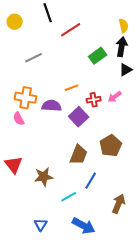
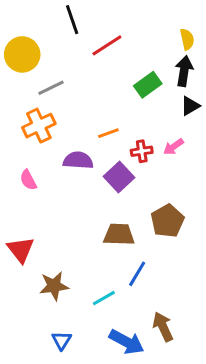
yellow circle: (15, 22) -> (22, 54), moved, size x1.5
orange cross: (26, 98) -> (39, 126), moved, turned -35
brown trapezoid: (79, 155) -> (119, 234), turned -110
brown star: (44, 177) -> (54, 286), moved
brown arrow: (119, 204) -> (163, 327), moved, turned -48

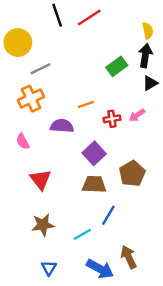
red line: (107, 45) -> (89, 18), moved
purple square: (119, 177) -> (94, 153), moved
red triangle: (21, 250) -> (40, 180), moved

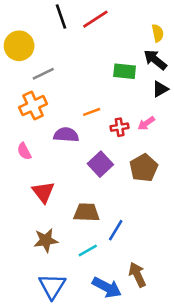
black arrow: (145, 56) -> (155, 60), turned -60
green rectangle: (117, 66) -> (125, 71), turned 42
brown pentagon: (132, 174) -> (144, 168), moved
brown trapezoid: (94, 184) -> (86, 212), moved
blue triangle: (49, 268) -> (52, 286), size x1.6

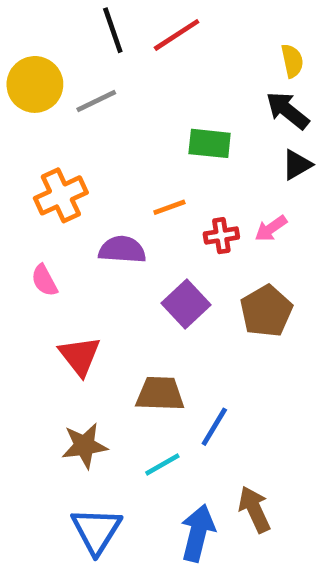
green rectangle: (125, 71) -> (210, 143), moved
gray line: (43, 74) -> (96, 101), moved
blue arrow: (107, 287) -> (198, 533), turned -104

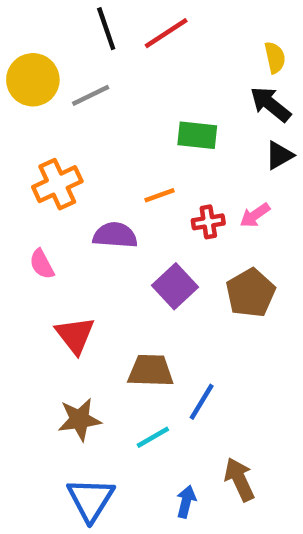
blue arrow: (198, 533) -> (186, 502), size x0.6

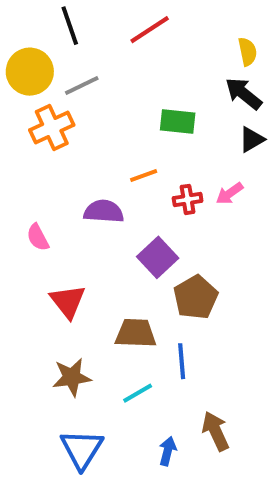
black line: (106, 29) -> (70, 26), moved
orange cross: (57, 184) -> (52, 127), moved
brown pentagon: (250, 293) -> (196, 297), moved
blue line: (202, 402) -> (182, 361), turned -36

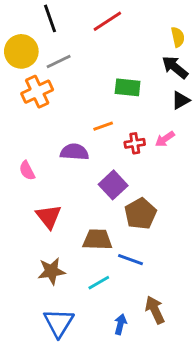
blue line: (182, 361) -> (130, 260), turned -65

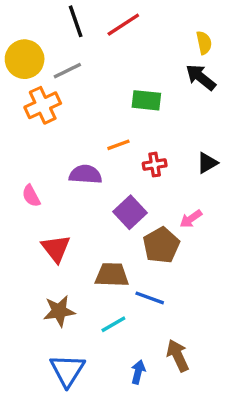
black line: (50, 18) -> (76, 21), moved
black triangle: (181, 100) -> (207, 163), moved
pink arrow: (165, 139) -> (191, 219), moved

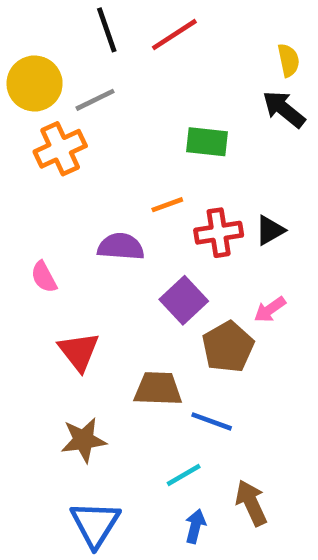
black triangle: (207, 163) -> (270, 230), moved
red cross: (155, 165) -> (219, 233), size x1.4
cyan line: (113, 324) -> (184, 475), moved

